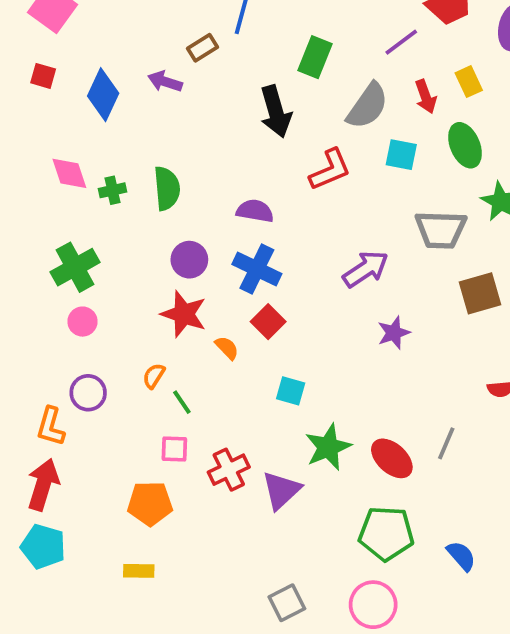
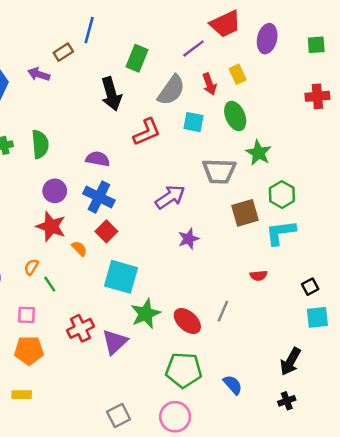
cyan square: (291, 391) -> (121, 277), size x1.8
pink square: (174, 449) -> (26, 315), moved

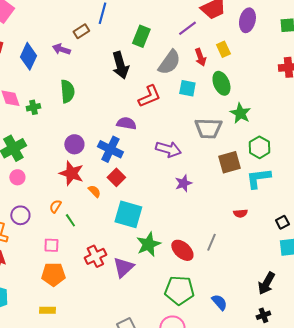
green semicircle: (40, 144) -> (67, 91), moved
purple semicircle: (98, 159) -> (126, 123), moved
purple arrow: (170, 197) -> (168, 149), turned 50

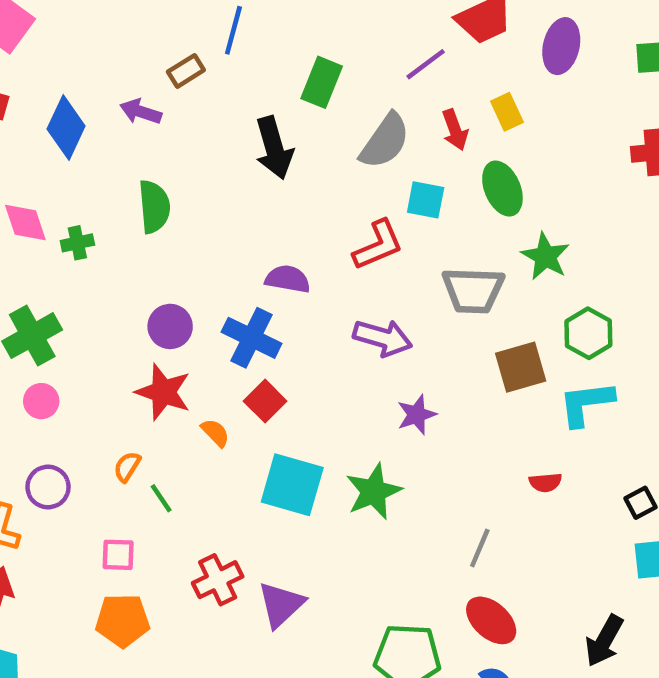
red L-shape: (149, 96) -> (378, 245), moved
green star: (148, 244) -> (374, 492), moved
red ellipse: (182, 250) -> (491, 620), moved

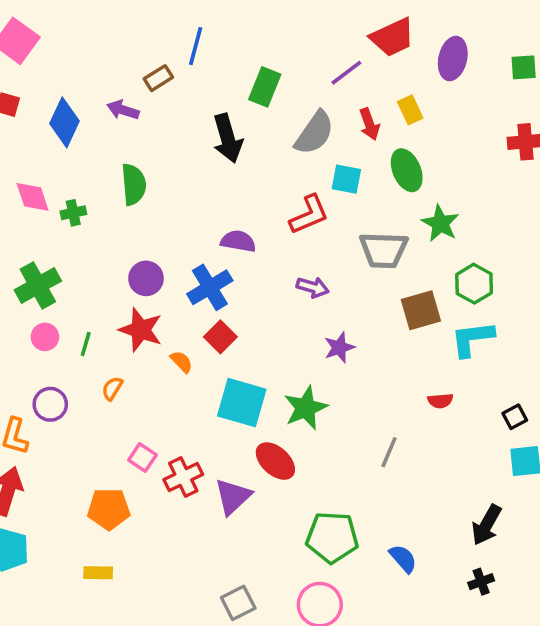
blue cross: (251, 338) -> (210, 287), turned 33
purple arrow: (383, 338) -> (313, 287), size x0.7
green line: (161, 498) -> (86, 344), moved, turned 50
pink square: (118, 555) -> (142, 457), moved, turned 32
red ellipse: (491, 620) -> (275, 461), moved

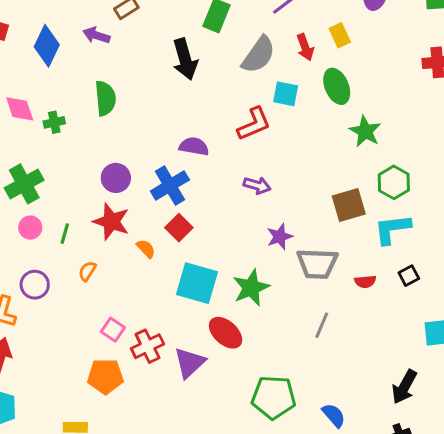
gray trapezoid: (384, 250) -> (317, 264), moved
black square: (515, 417) -> (409, 276), moved
orange pentagon: (109, 509) -> (105, 376), moved

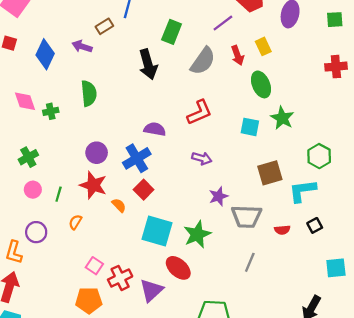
cyan square: (286, 94) -> (250, 127), moved
green hexagon: (394, 182) -> (319, 156), moved
green cross: (24, 184) -> (28, 157), size x0.7

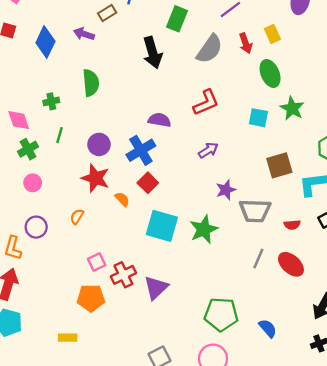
pink diamond: (25, 101) -> (19, 120), moved
purple arrow: (202, 158) -> (208, 150), turned -48
green line: (59, 194) -> (59, 135), moved
pink square: (94, 266) -> (97, 262), turned 30
red ellipse: (178, 268) -> (291, 264), moved

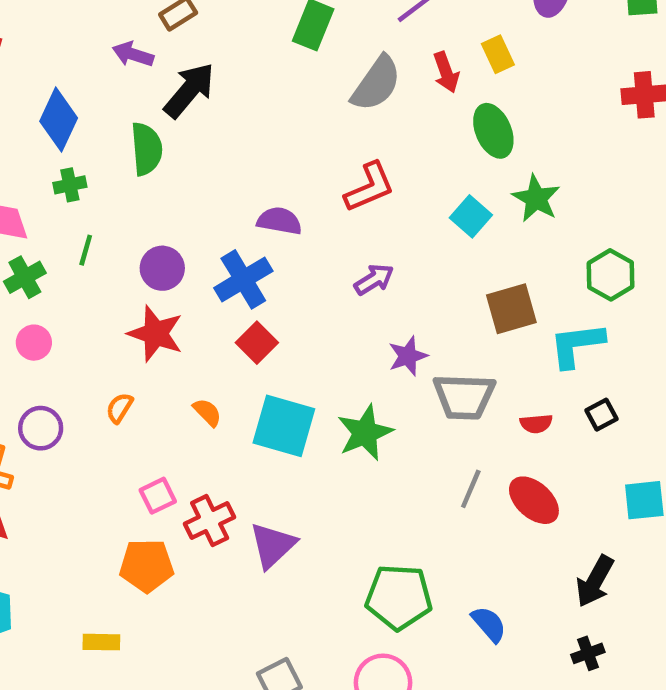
blue diamond: (45, 42) -> (59, 120), moved
black arrow: (153, 53) -> (189, 90), moved, turned -124
cyan square: (258, 118) -> (471, 216), turned 30
orange semicircle: (122, 199) -> (207, 412), moved

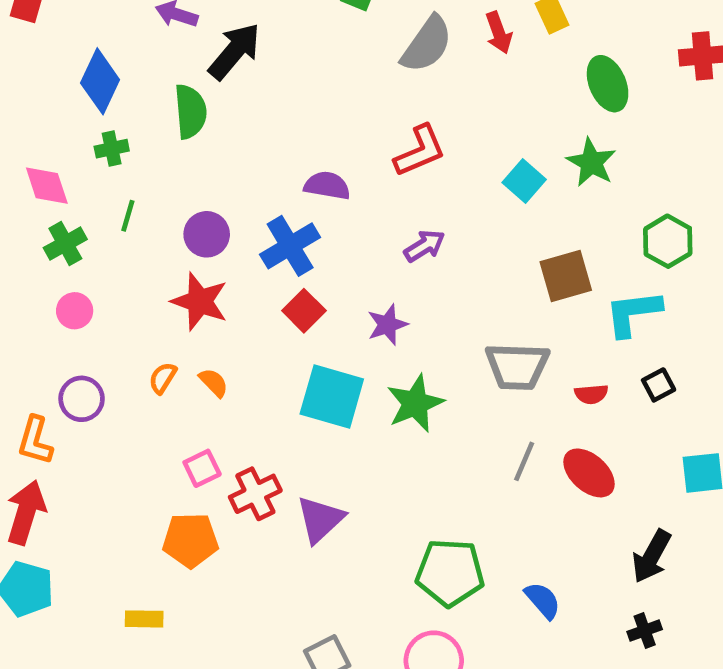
green ellipse: (493, 131) -> (608, 84), moved
purple star: (408, 356) -> (387, 325), moved
orange semicircle: (207, 412) -> (214, 383), moved

